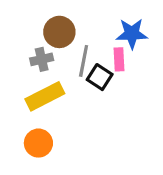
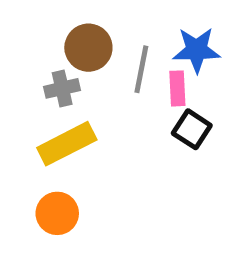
gray line: (84, 61) -> (141, 69), moved
black square: (100, 77) -> (192, 129), moved

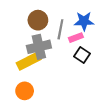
gray cross: (62, 88) -> (39, 47), moved, size x1.6
pink rectangle: (177, 88) -> (76, 38), turned 72

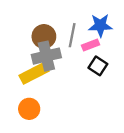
brown circle: (38, 20) -> (44, 36), moved

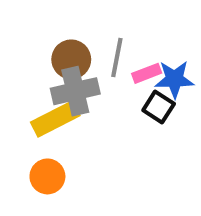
blue star: (100, 25) -> (174, 79), moved

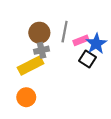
blue star: (174, 79) -> (96, 44), turned -30
gray cross: (75, 91) -> (42, 50), size x0.6

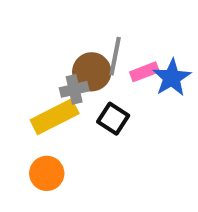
brown circle: (39, 33) -> (92, 72), moved
black square: (87, 59) -> (113, 119), moved

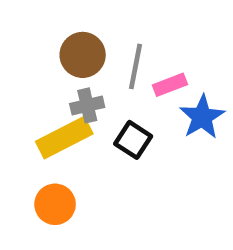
brown circle: (92, 72) -> (83, 55), moved
blue star: (172, 78) -> (202, 117), moved

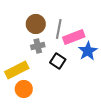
pink rectangle: (170, 85) -> (74, 37), size x1.5
yellow rectangle: (64, 138) -> (17, 70), moved

